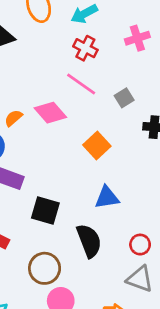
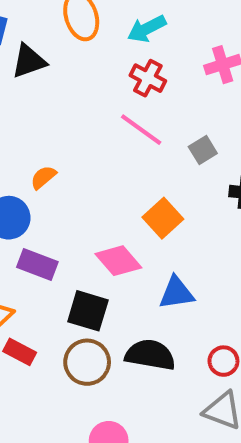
pink diamond: (50, 113) -> (118, 261), moved
black semicircle: (89, 241) -> (150, 355), turned -60
brown circle: (45, 268) -> (87, 362), moved

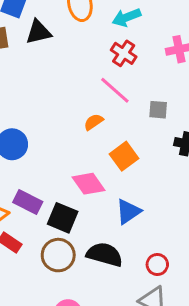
gray square: (203, 150) -> (158, 110), turned 30
orange semicircle: (43, 177) -> (94, 122), moved
purple rectangle: (37, 264) -> (28, 202), moved
blue triangle: (176, 293) -> (128, 212), turned -32

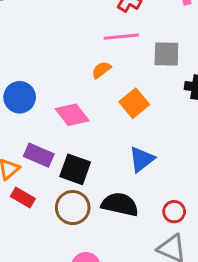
pink line: (115, 90) -> (121, 37), turned -44
gray square: (158, 110) -> (166, 54), size x1.4
pink diamond: (89, 184) -> (72, 115), moved

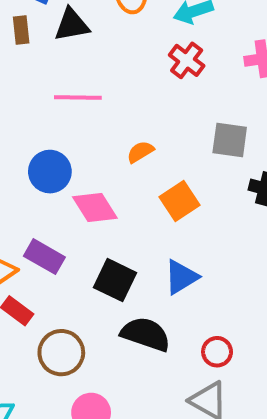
pink line: (121, 37) -> (78, 98), moved
blue circle: (20, 97) -> (50, 172), moved
black square: (75, 169) -> (115, 280), moved
brown circle: (73, 208) -> (61, 353), moved

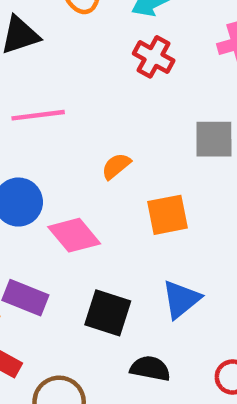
orange square: (180, 201) -> (167, 215), turned 30
black semicircle: (146, 334) -> (150, 368), size x0.7

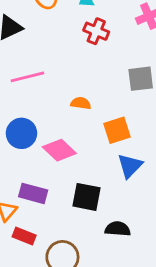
orange semicircle: (116, 166) -> (81, 103), turned 54
blue triangle: (181, 299) -> (130, 166), moved

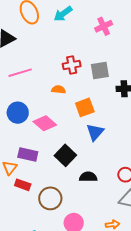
red cross: (96, 31) -> (72, 65), moved, turned -30
black square: (87, 197) -> (65, 155), turned 35

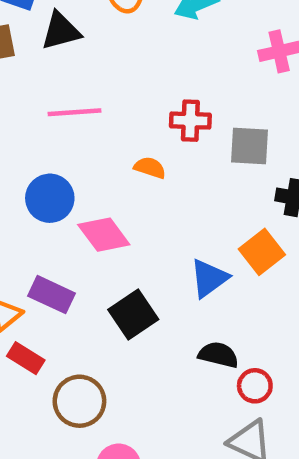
orange square: (85, 107) -> (262, 252), moved, turned -30
black semicircle: (88, 177) -> (218, 355), moved

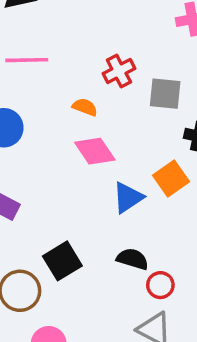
red cross: (190, 121) -> (119, 71), turned -32
pink diamond: (104, 235) -> (95, 151), moved
black square: (133, 315) -> (62, 261), moved

